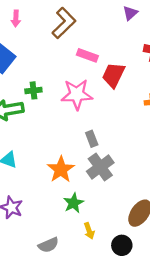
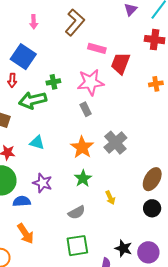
gray rectangle: (92, 139) -> (86, 109), moved
green star: (74, 203) -> (83, 178), moved
black circle: (122, 245) -> (152, 208), moved

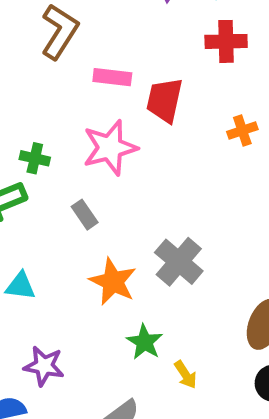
green cross: (53, 82) -> (35, 158), turned 32
gray rectangle: (86, 109) -> (85, 215), moved
green star: (83, 178) -> (145, 342), moved

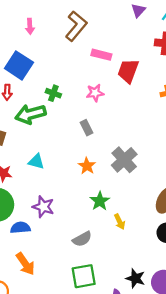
pink star: (110, 148) -> (95, 93), size x0.6
gray rectangle: (85, 215) -> (87, 128), moved
orange star: (113, 282) -> (87, 166), size x0.7

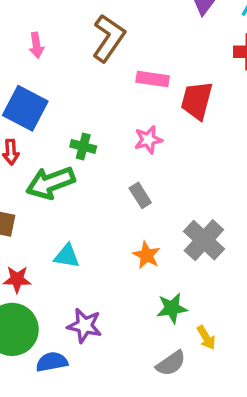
green star: (100, 201) -> (172, 308), turned 30
gray semicircle: (82, 239) -> (171, 363), moved

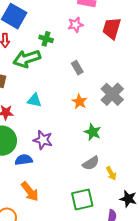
red trapezoid: (197, 100) -> (112, 28), moved
pink star: (148, 140) -> (76, 25), moved
green star: (172, 308) -> (93, 132), turned 30
yellow arrow: (206, 338) -> (111, 173), moved

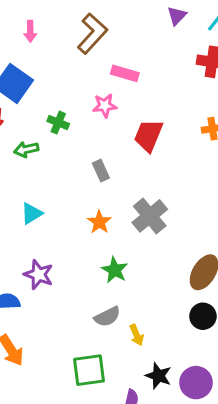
red trapezoid: (112, 28) -> (148, 135), moved
green arrow: (27, 59) -> (26, 149), size x0.6
cyan triangle: (34, 100) -> (32, 213), turned -49

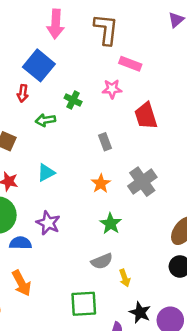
pink arrow: (30, 31) -> (56, 24), size x1.6
brown L-shape: (92, 33) -> (106, 29), turned -40
red trapezoid: (148, 135) -> (146, 116), turned -44

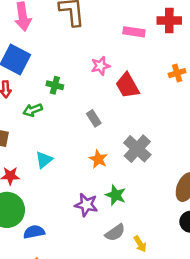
pink rectangle: (130, 64) -> (134, 32), moved
pink star: (112, 89) -> (100, 66), moved
purple star: (48, 223) -> (86, 205), moved

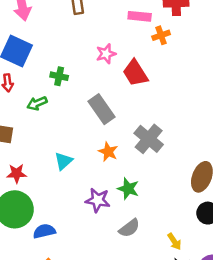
orange cross: (177, 73) -> (161, 35), moved
gray rectangle: (94, 118) -> (102, 109), size x1.6
cyan triangle: (44, 160) -> (63, 161), moved
yellow arrow: (140, 244) -> (174, 242), moved

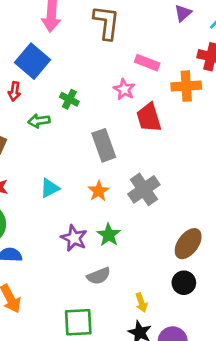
pink rectangle: (140, 16) -> (147, 63), moved
orange cross: (161, 35) -> (186, 86), size x1.5
pink star: (106, 54) -> (124, 89), turned 30

